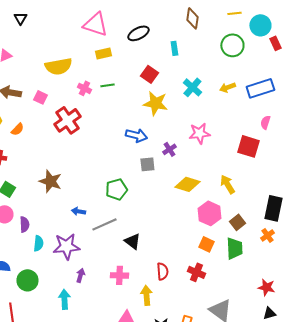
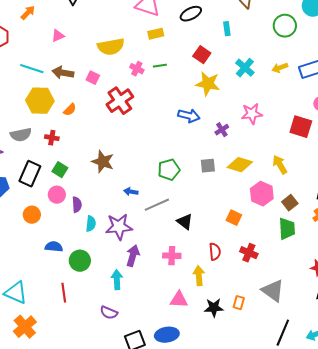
gray square: (147, 164) -> (208, 166), moved
orange square: (206, 244) -> (234, 218), moved
purple arrow: (80, 275) -> (133, 256), size x1.5

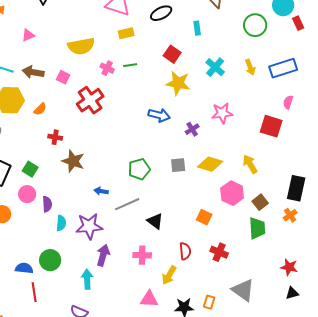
yellow arrow: (280, 68) -> (250, 67), turned -91
red cross: (52, 138) -> (55, 137), moved
blue semicircle: (54, 247) -> (24, 268), moved
yellow arrow: (199, 276) -> (169, 275), turned -144

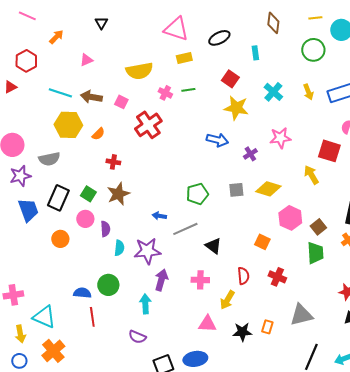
brown star: (73, 161) -> (118, 194), moved, turned 30
yellow arrow: (250, 164) -> (311, 175), moved
gray triangle: (243, 290) -> (301, 315), turned -50

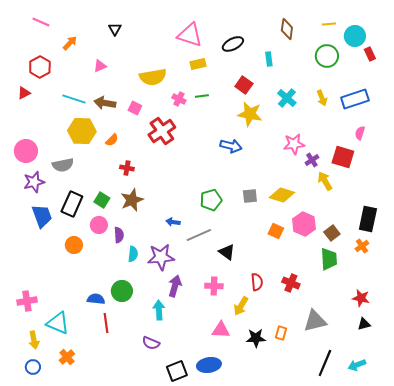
purple cross: (250, 154) -> (312, 160), moved
orange square: (262, 242) -> (276, 231), moved
orange cross: (53, 351) -> (67, 357), size x0.7

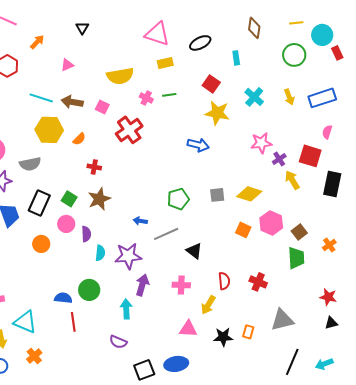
black rectangle: (368, 219) -> (332, 184), moved

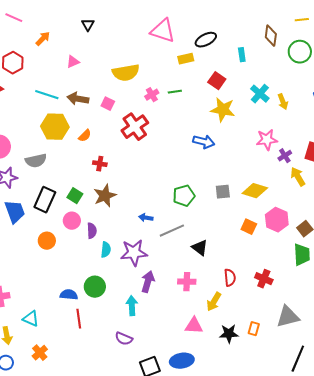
brown diamond: (254, 28) -> (271, 36), moved
yellow rectangle: (165, 63) -> (186, 59), moved
yellow arrow: (289, 97) -> (283, 102), moved
pink cross: (146, 98) -> (152, 95), turned 32
cyan triangle: (25, 322) -> (31, 319), size x0.7

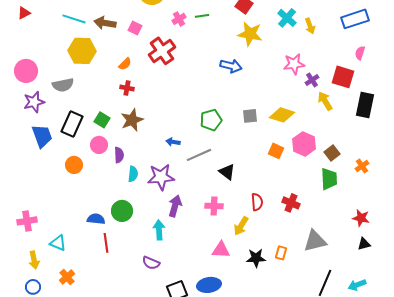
orange semicircle: (85, 136) -> (125, 64), moved

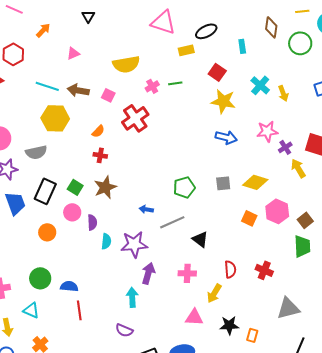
blue arrow: (231, 66) -> (226, 137), moved
green circle: (122, 211) -> (40, 278), moved
orange rectangle: (281, 253) -> (252, 335), moved

